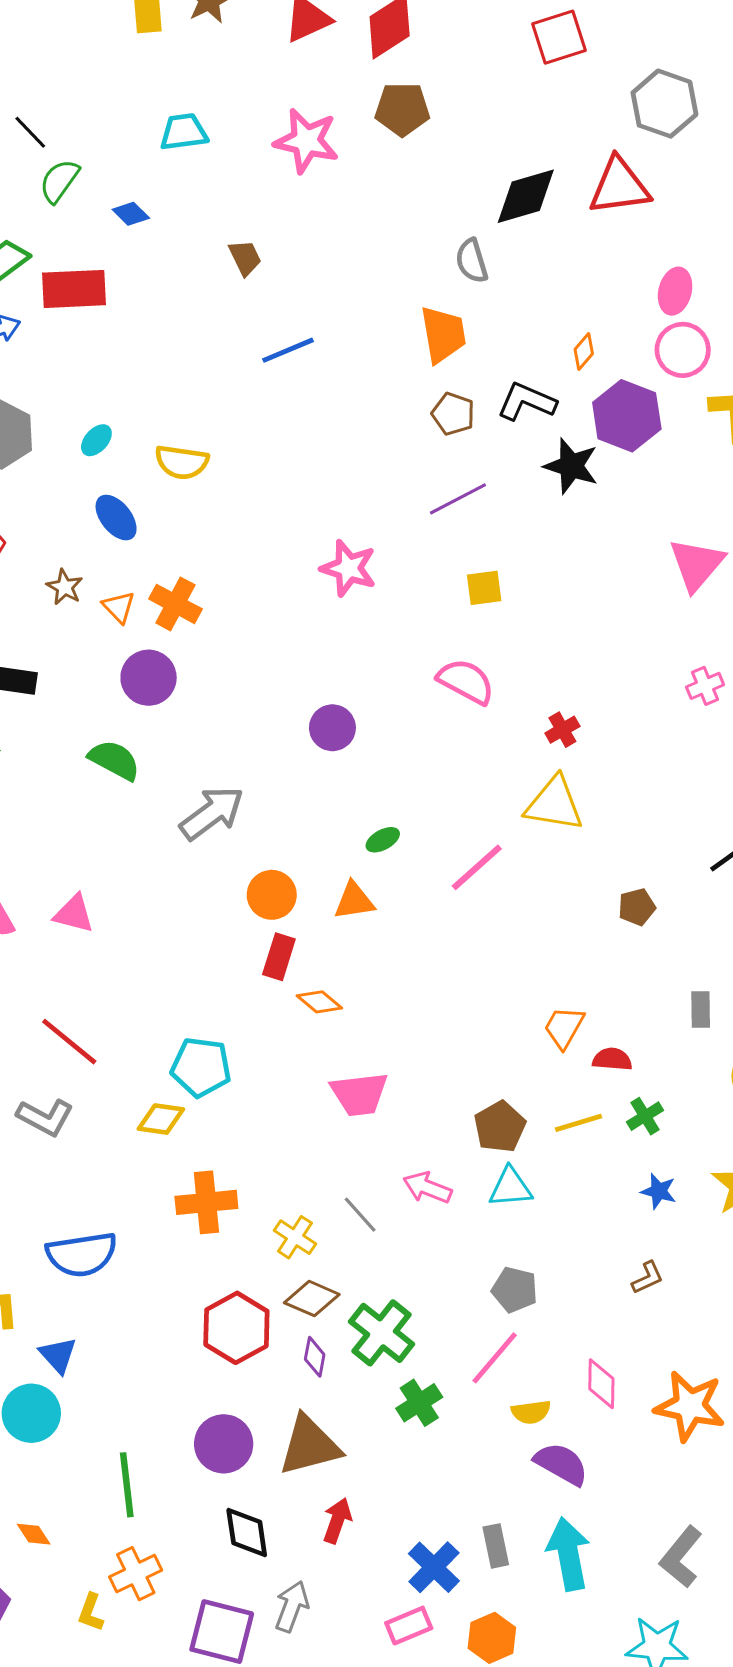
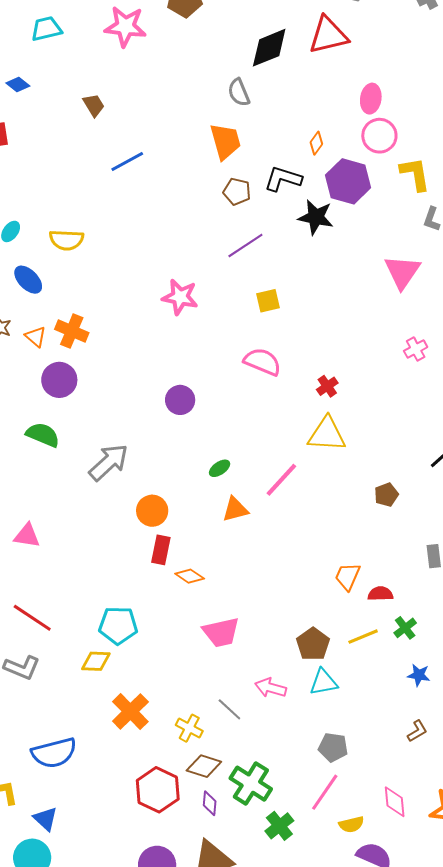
orange triangle: (354, 901) -> (235, 509), moved
orange cross: (206, 1202) -> (130, 712), turned -33

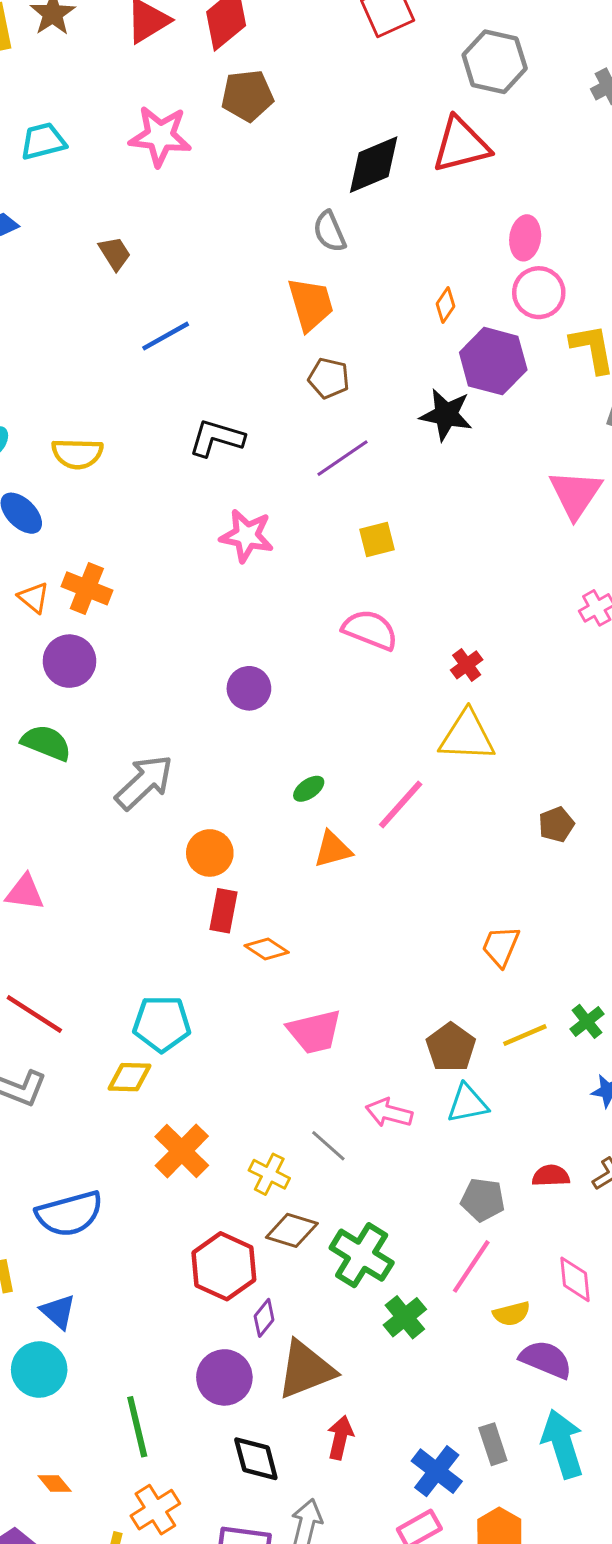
black L-shape: (283, 179) -> (217, 438), moved
red semicircle: (380, 594) -> (551, 1176), moved
purple diamond: (210, 803) -> (264, 1318), moved, turned 35

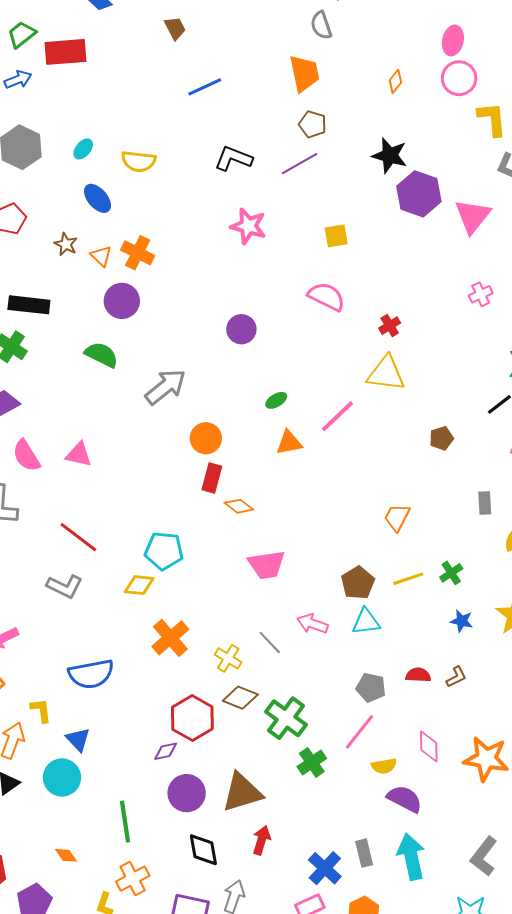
purple hexagon: (493, 361) -> (419, 194), moved
purple line: (343, 458) -> (299, 164), moved
purple diamond: (264, 1318) -> (166, 751), moved, turned 35

